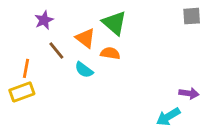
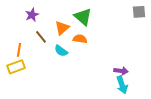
orange triangle: (85, 38) -> (62, 28), turned 42
purple arrow: (189, 93) -> (121, 71), moved
cyan arrow: (168, 117) -> (122, 85), turned -78

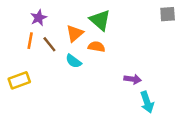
orange line: (19, 50) -> (30, 41), moved
purple arrow: (121, 71) -> (133, 79), moved

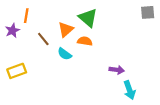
purple star: (39, 18) -> (12, 31), moved
orange line: (30, 41) -> (26, 16), moved

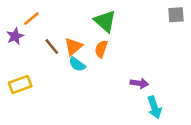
orange line: (26, 16) -> (31, 19), turned 40
orange triangle: (66, 29) -> (73, 46), moved
orange semicircle: (85, 41) -> (101, 49), turned -80

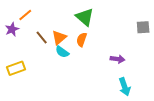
gray square: (176, 15) -> (143, 27), moved
purple arrow: (139, 83) -> (117, 59), moved

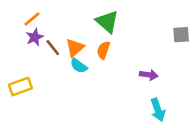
purple star: (12, 29) -> (35, 37), moved

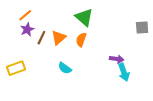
brown line: (53, 48) -> (41, 38), turned 64
cyan semicircle: (79, 66) -> (65, 68), moved
cyan arrow: (158, 110) -> (124, 72), moved

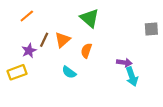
purple star: (27, 29) -> (29, 51), moved
orange semicircle: (81, 40) -> (86, 51), moved

